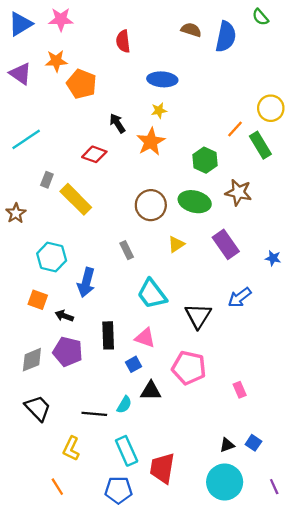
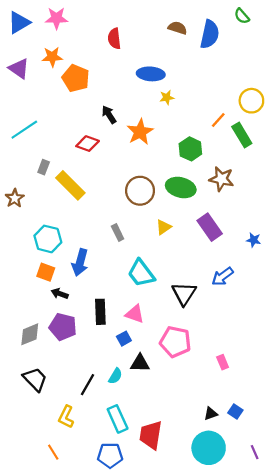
yellow star: (159, 111) -> (167, 98), moved
orange square: (38, 300) -> (46, 272), moved
black line: (94, 414) -> (88, 385), turned -65

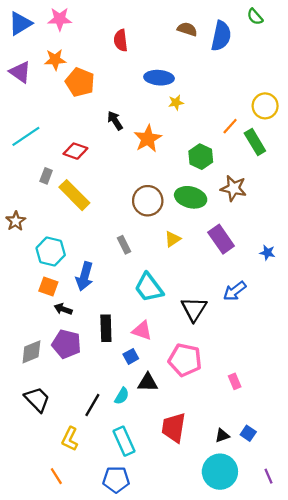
red diamond: (88, 144) -> (75, 151), moved
brown star: (15, 198) -> (16, 221), moved
red trapezoid: (151, 435) -> (174, 428), moved

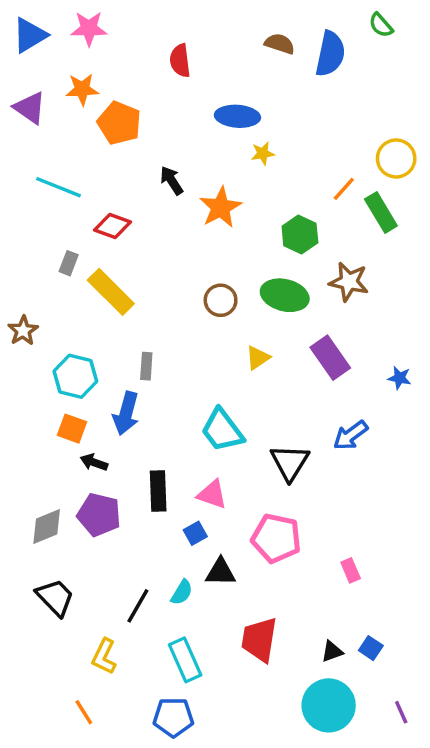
cyan line: (26, 136) -> (58, 187), moved, turned 56
brown circle: (148, 201) -> (221, 300), size x0.7
gray rectangle: (124, 245) -> (146, 366), moved, turned 30

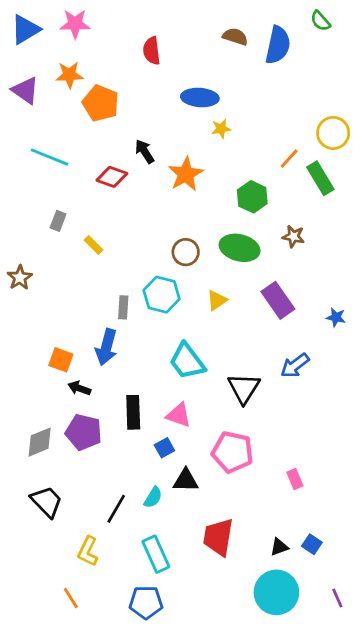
red diamond: (113, 226) -> (112, 177), moved
brown star: (349, 282) -> (293, 236), size x0.7
yellow rectangle: (111, 292) -> (93, 245), size x0.5
cyan hexagon: (75, 376) -> (162, 295), moved

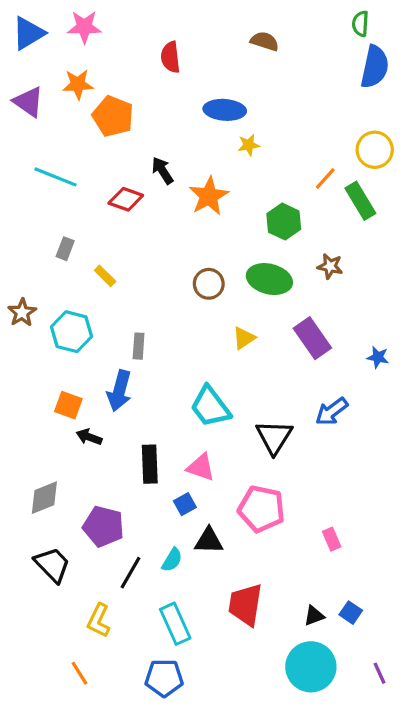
green semicircle: (320, 21) -> (360, 24), turned 45
blue semicircle: (278, 45) -> (375, 67), moved
cyan hexagon: (162, 295) -> (72, 332), moved
purple pentagon: (84, 432) -> (103, 526), moved

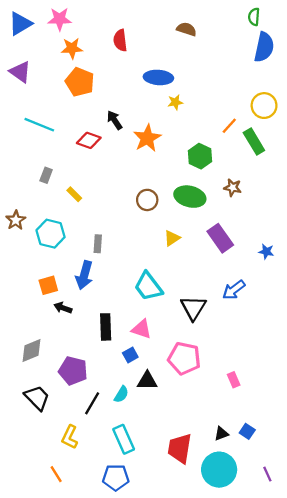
orange star: (78, 84) -> (72, 48), moved
orange square: (68, 405) -> (48, 285), turned -36
red trapezoid: (245, 605) -> (180, 448), moved

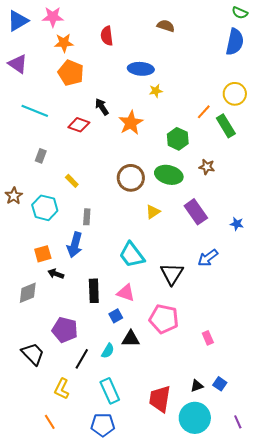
green semicircle: (254, 17) -> (240, 13), moved, turned -70
yellow rectangle: (74, 194) -> (72, 181), moved
brown circle: (147, 200) -> (131, 178), size x1.4
gray diamond: (31, 350) -> (28, 293), moved

